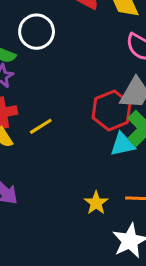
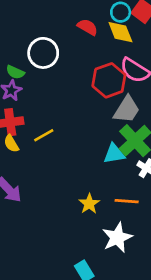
red hexagon: (112, 110) -> (109, 80), moved

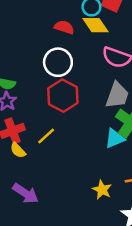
white circle: (43, 53) -> (58, 62), moved
red hexagon: (109, 80) -> (63, 96), moved

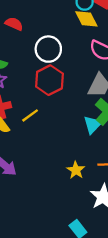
red semicircle: (64, 27) -> (14, 24), moved
cyan triangle: (115, 139) -> (93, 125), turned -30

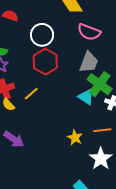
cyan triangle: (93, 125) -> (86, 97), turned -36

